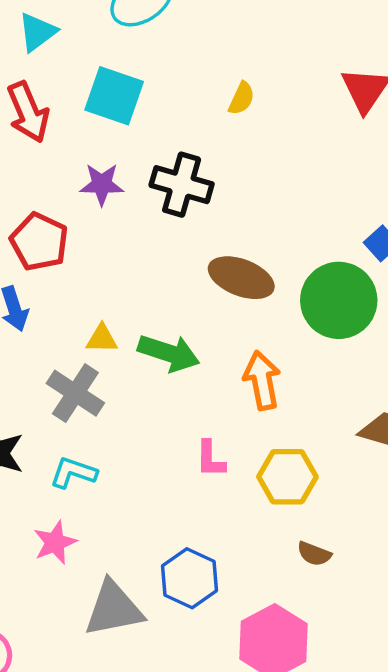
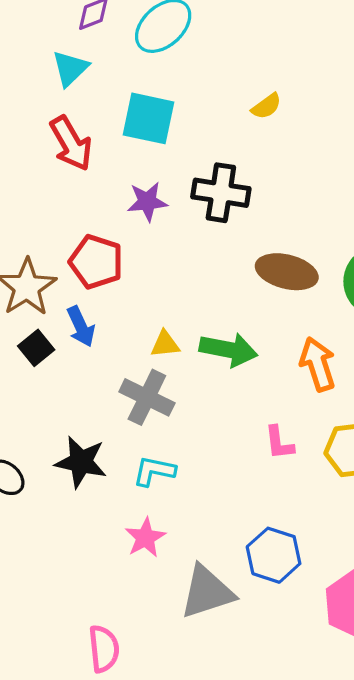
yellow semicircle: (242, 98) -> (266, 106), turned 36

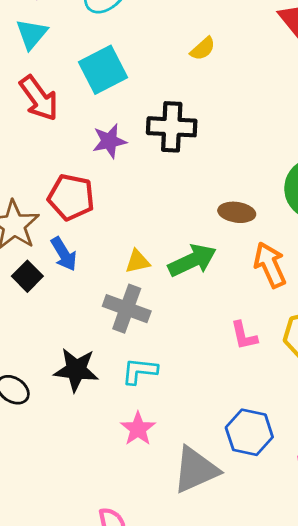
cyan square: (148, 118) -> (103, 70), turned -33
brown ellipse: (287, 272) -> (237, 212), moved, size x0.7
green arrow: (229, 350) -> (192, 260), turned -30

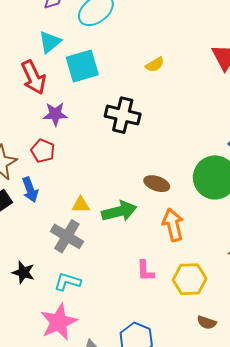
cyan triangle: (32, 34) -> (50, 42), moved
purple star: (109, 141) -> (55, 114), moved
red pentagon: (71, 197) -> (43, 151), size x0.7
black star: (76, 370) -> (23, 272), size x0.7
pink star: (138, 429) -> (59, 322), size x1.5

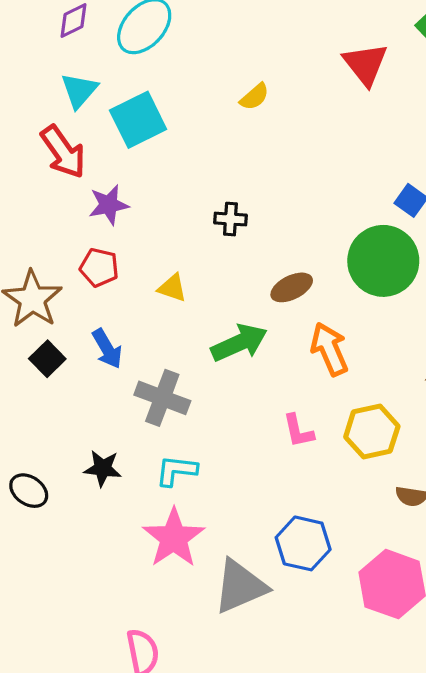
black cross: (123, 115) -> (230, 219), moved, size x0.6
brown ellipse: (157, 184) -> (292, 287), turned -35
blue arrow: (30, 190) -> (107, 349), moved
yellow triangle: (81, 205) -> (172, 288), moved, turned 30

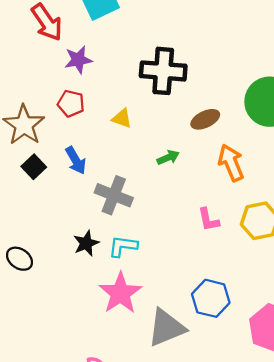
black cross: (230, 219) -> (163, 71), size x2.0
green arrow: (239, 343) -> (168, 157), size x0.6
black star: (103, 468) -> (86, 243), moved, turned -30

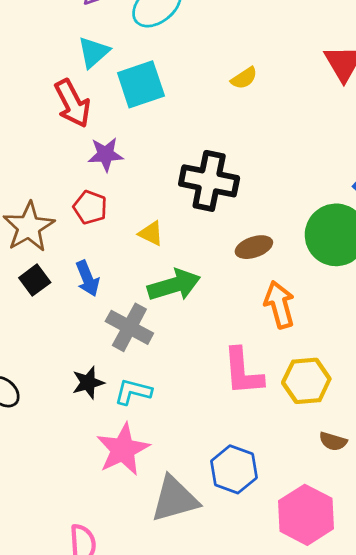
green arrow: (168, 157) -> (174, 285), moved, size x1.8
pink L-shape: (208, 220) -> (243, 372), size x1.6

